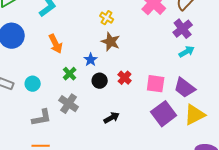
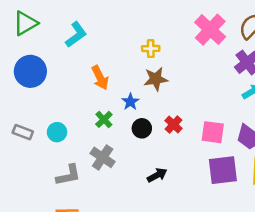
yellow cross: (107, 18) -> (151, 49), turned -32
brown star: (111, 42) -> (156, 79), turned -30
orange arrow: (56, 44) -> (100, 78), moved
purple square: (164, 114) -> (223, 170), turned 30

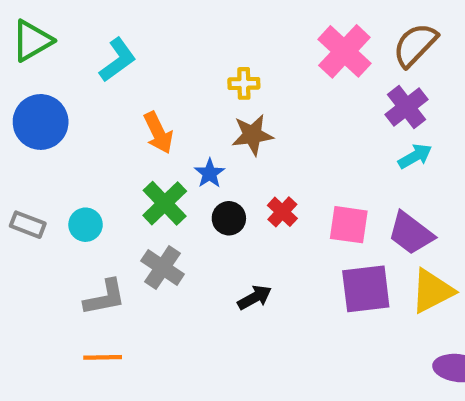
green cross: (104, 119) -> (165, 203), size x1.5

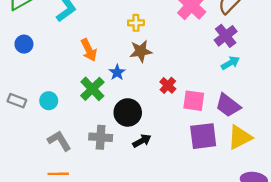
blue circle: (41, 122) -> (24, 44), size x0.6
red cross: (282, 212) -> (168, 85), moved
black circle: (229, 218) -> (128, 112), moved, size x1.5
gray cross: (163, 267) -> (101, 137), moved, turned -30
gray L-shape: (105, 297) -> (59, 141), turned -110

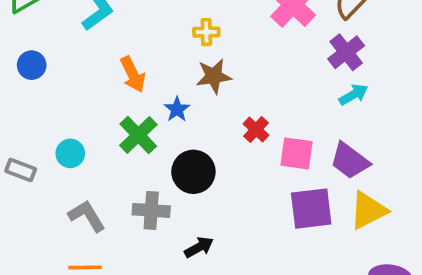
gray rectangle: (17, 101) -> (21, 170), moved
black arrow: (142, 141) -> (199, 247), moved

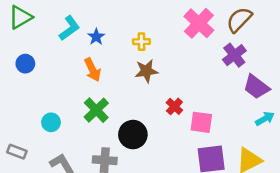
cyan arrow: (353, 95) -> (265, 119), moved
blue star: (177, 109) -> (96, 37), moved
purple trapezoid: (350, 161) -> (256, 87), moved
gray rectangle: (21, 170) -> (17, 152), moved

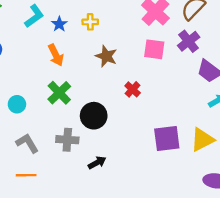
yellow cross: (141, 42) -> (90, 22), moved
brown star: (146, 71) -> (106, 56), turned 30
pink square: (201, 122) -> (154, 49), moved

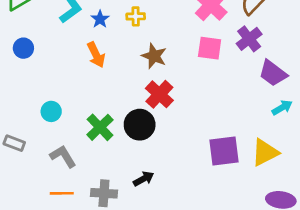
red cross: (133, 89) -> (159, 94), moved, size x1.5
green cross: (59, 93) -> (100, 127), moved
gray cross: (67, 140) -> (104, 193), moved

